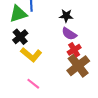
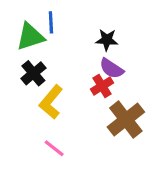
red cross: (74, 50) -> (102, 86), moved
yellow L-shape: (31, 55) -> (51, 102), turned 90

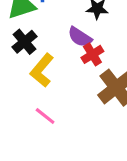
purple semicircle: (112, 69) -> (80, 37), moved

